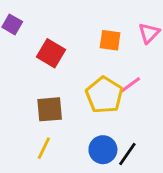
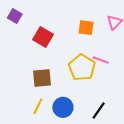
pink line: (130, 85) -> (101, 60), turned 56
blue circle: (103, 150) -> (63, 107), moved

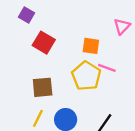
purple square: (15, 16) -> (26, 15), moved
orange square: (86, 28) -> (91, 46), moved

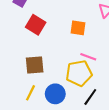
pink line: (107, 68) -> (88, 57), moved
yellow pentagon: (86, 76) -> (79, 73), moved, turned 30

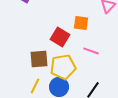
red square: (36, 25) -> (60, 37), moved
yellow pentagon: (79, 73) -> (63, 67), moved

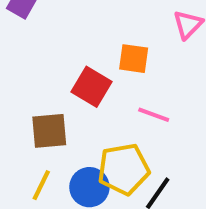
yellow pentagon: (63, 67) -> (124, 169), moved

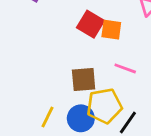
red square: (91, 87) -> (90, 24), moved
brown square: (49, 131) -> (84, 80), moved

